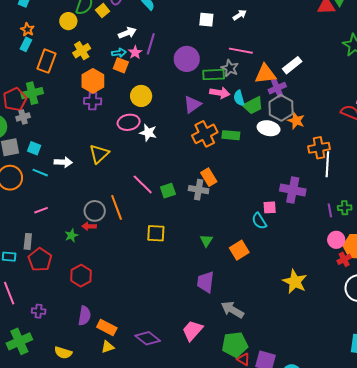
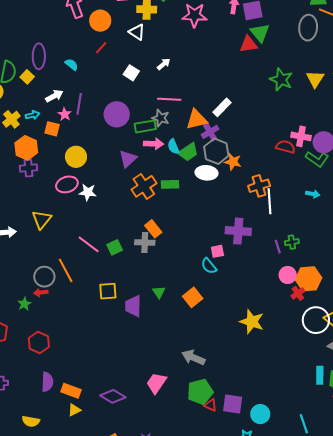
white square: (206, 20) -> (131, 73), turned 35
cyan arrow: (119, 53) -> (33, 115), moved
purple trapezoid: (206, 282) -> (133, 306), moved

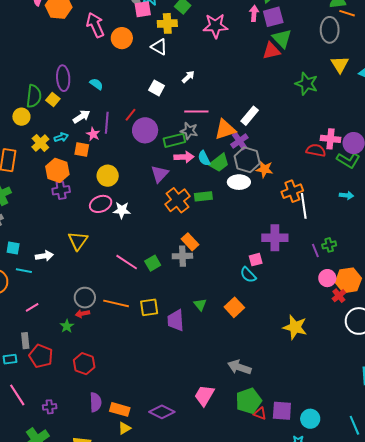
red line: (101, 48) -> (130, 115), moved
yellow triangle: (315, 79) -> (340, 64), moved
orange line: (66, 270) -> (116, 303), moved, turned -45

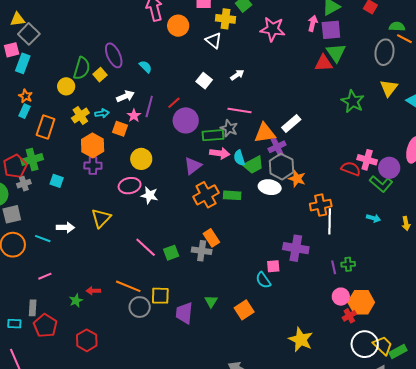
purple ellipse: (63, 78) -> (114, 55), turned -30
cyan square: (13, 248) -> (57, 181), moved
gray circle: (85, 298) -> (140, 307), moved

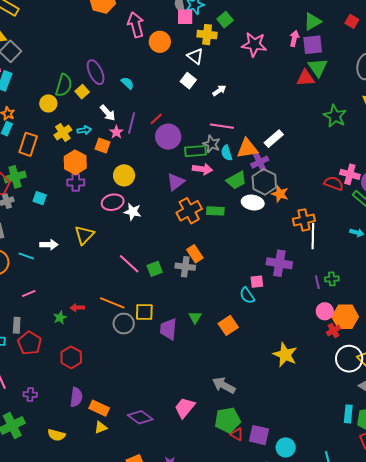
white square: (204, 81) -> (188, 81), moved
white arrow: (125, 96) -> (108, 113), turned 72
cyan semicircle: (239, 158) -> (227, 153), moved

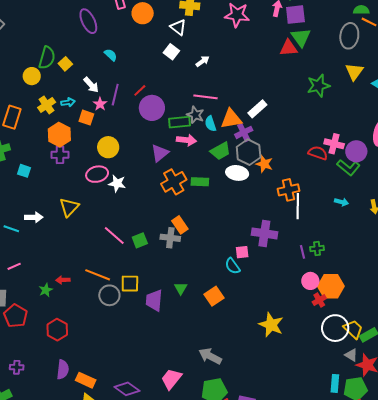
purple ellipse: (96, 72) -> (88, 21), moved
green star: (335, 116) -> (319, 86), turned 30

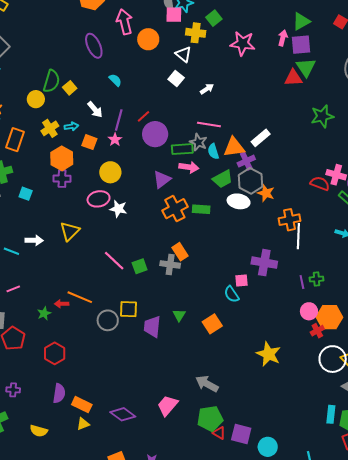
pink star: (100, 104) -> (115, 140), moved
orange line: (98, 275) -> (80, 297), moved

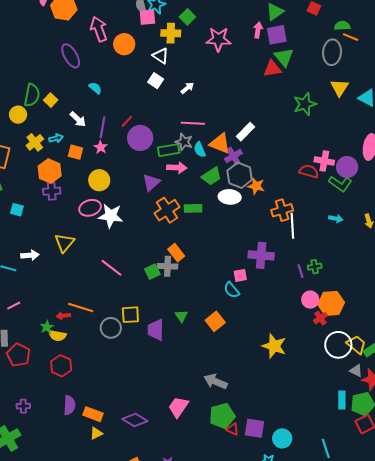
orange triangle: (234, 147) -> (220, 143), turned 35
white star: (118, 209) -> (111, 216), size x1.4
green square: (140, 266) -> (152, 272), moved
yellow semicircle: (39, 431) -> (57, 336), moved

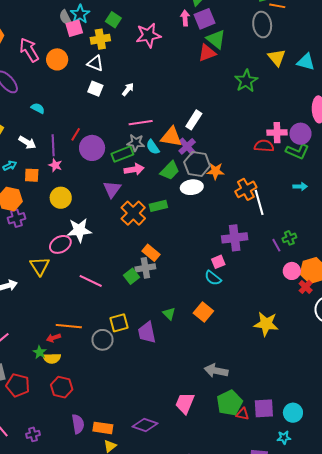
pink ellipse: (90, 208) -> (60, 244), moved

